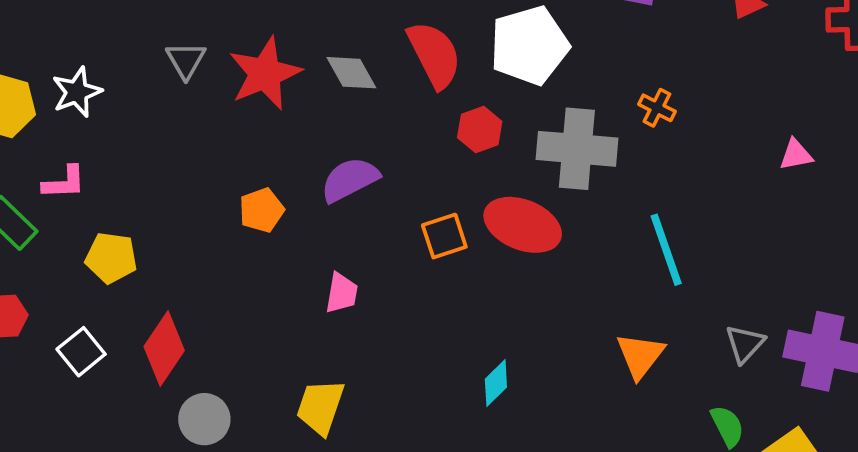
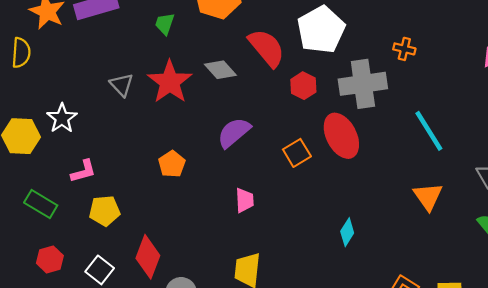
pink L-shape: (64, 182) -> (83, 171), moved
orange pentagon: (262, 210) -> (172, 164), moved
red ellipse: (523, 225) -> (341, 136), turned 54

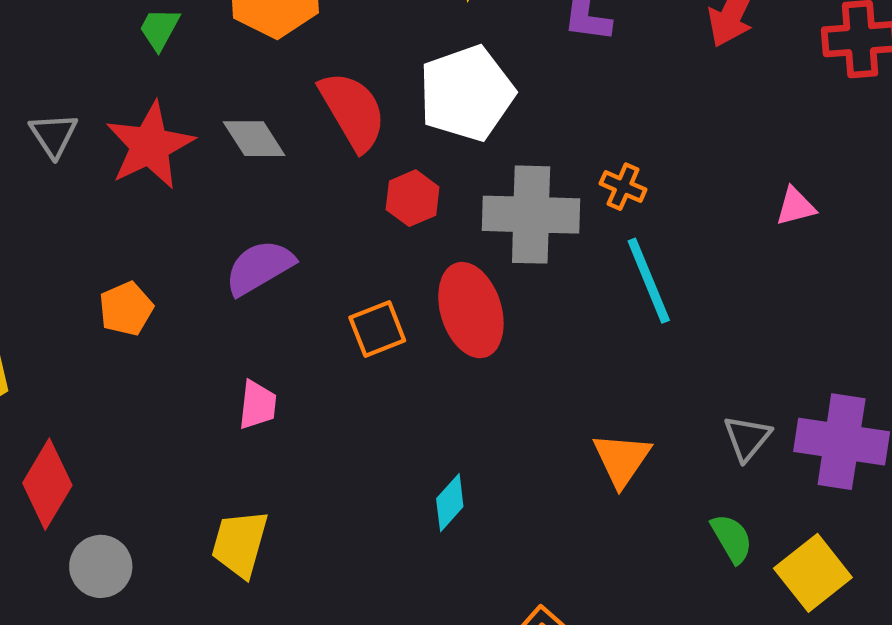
orange cross: (404, 49) -> (623, 187), moved
cyan line: (429, 131) -> (649, 281), moved

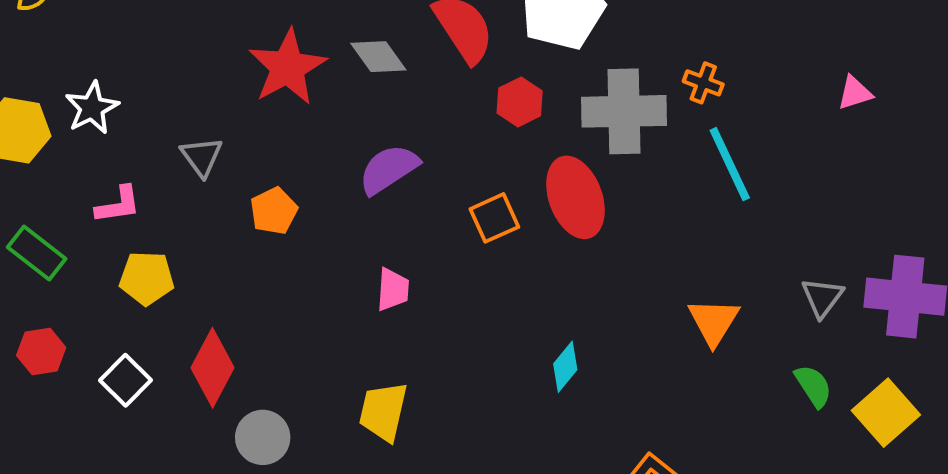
gray triangle: (53, 135) -> (202, 157), moved

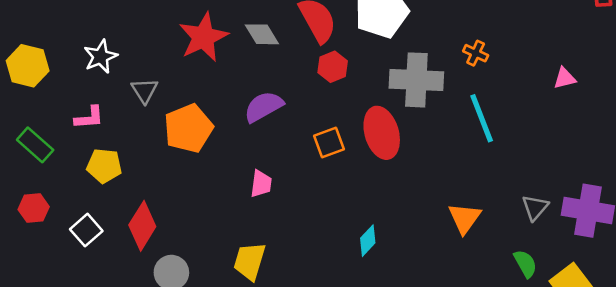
orange cross: (703, 83) -> (476, 53), moved
red hexagon: (520, 102) -> (333, 67), moved
white star: (92, 108) -> (101, 57), moved
orange pentagon: (274, 211) -> (188, 128), size x1.6

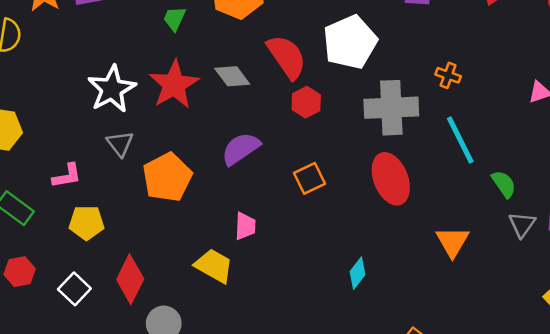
white star: (101, 57) -> (112, 89), moved, size x1.4
red ellipse: (382, 133) -> (391, 179), moved
yellow trapezoid: (250, 261) -> (214, 266), moved, turned 108
green semicircle: (525, 264) -> (504, 184), moved

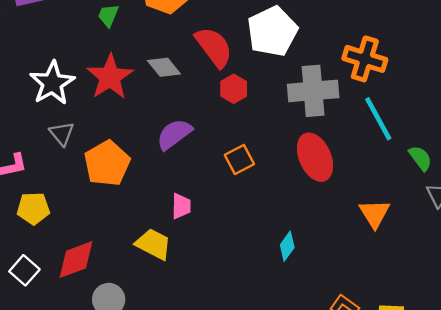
orange cross: (448, 75) -> (365, 59), size x1.8
red diamond: (130, 279) -> (76, 260), turned 45

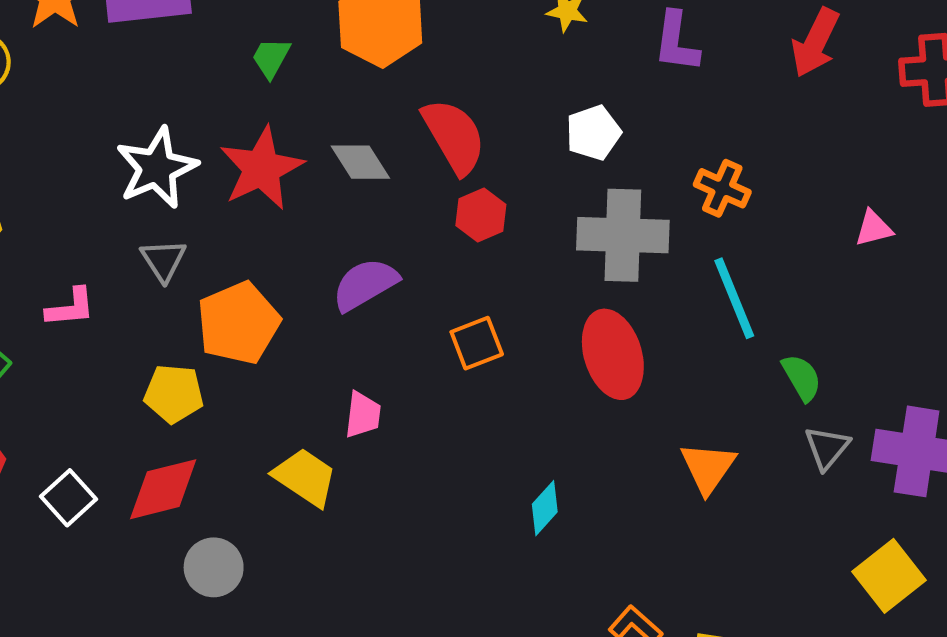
white pentagon: (272, 31) -> (593, 133), moved, size x0.6
orange cross: (365, 59) -> (722, 188), size x0.7
yellow pentagon: (33, 208) -> (174, 394), moved

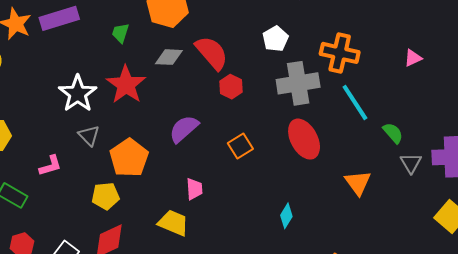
gray diamond: (360, 162) -> (169, 57), moved, turned -44
orange cross: (722, 188) -> (340, 53), size x1.5

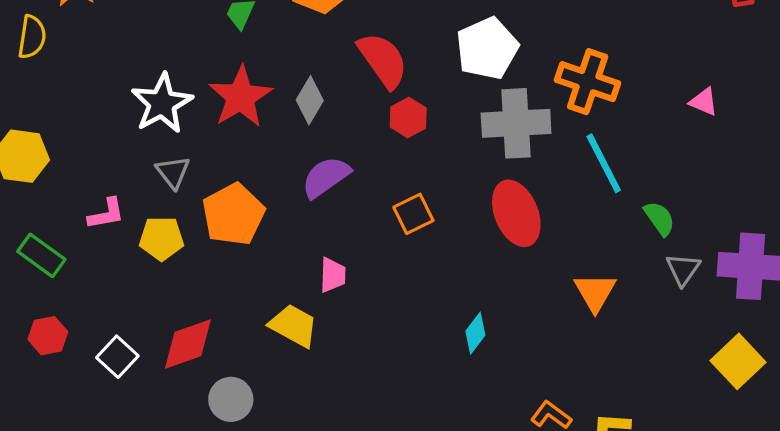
white pentagon: (275, 39) -> (487, 48), size x1.5
gray diamond: (169, 57) -> (310, 100), moved, turned -68
pink triangle: (413, 58) -> (704, 102), turned 42
yellow pentagon: (106, 196) -> (162, 238), moved

